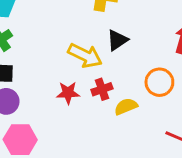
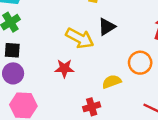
red cross: (102, 89) -> (92, 107), moved

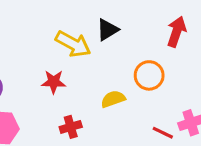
red cross: (92, 107) -> (71, 127), moved

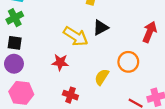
yellow semicircle: (113, 99) -> (102, 77), turned -42
red cross: (71, 127) -> (70, 95), turned 32

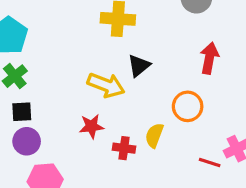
red cross: (70, 95) -> (124, 148), moved

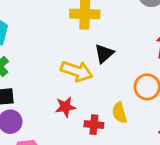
yellow semicircle: (154, 135) -> (119, 113), turned -35

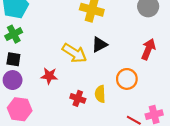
red star: (65, 107) -> (49, 76), moved

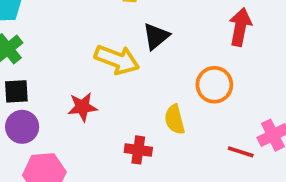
red cross: (78, 98) -> (138, 150), moved

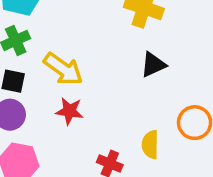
yellow arrow: (117, 60) -> (63, 69), moved

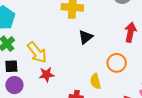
yellow arrow: (63, 69) -> (37, 52), turned 30

